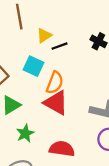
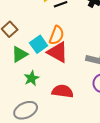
cyan square: (33, 66) -> (39, 44), moved, turned 30

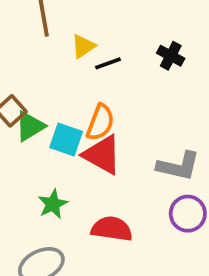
cyan square: (39, 44) -> (66, 139), turned -36
green triangle: (20, 54) -> (30, 126), moved

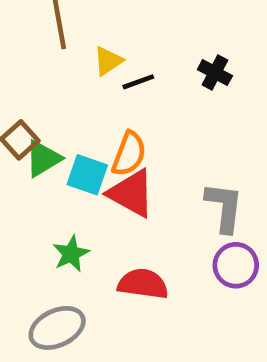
gray L-shape: (178, 166) -> (224, 207), turned -96

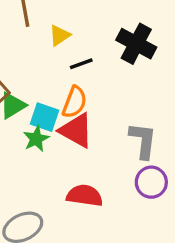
black cross: (215, 73) -> (136, 44), size x1.6
black line: (138, 82) -> (81, 64), moved
green star: (71, 254) -> (36, 139), moved

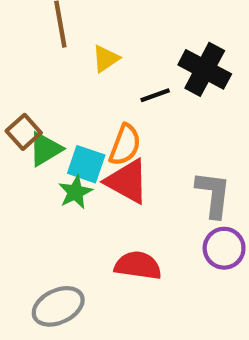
black line: (81, 64) -> (155, 95), moved

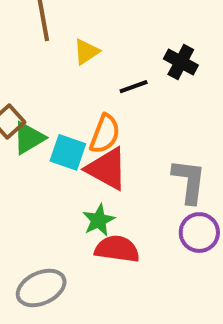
black cross: (205, 69) -> (181, 62), size x0.7
green star: (75, 192) -> (99, 220), moved

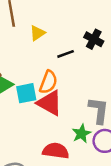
cyan square: (68, 152) -> (26, 93), turned -30
green star: (99, 220) -> (81, 134), moved

